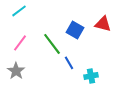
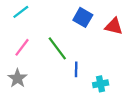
blue square: (75, 30) -> (83, 17), moved
blue line: (69, 63) -> (76, 69), turned 32

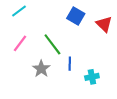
red triangle: (114, 26) -> (104, 24), turned 30
gray star: (18, 78) -> (41, 69), moved

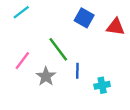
red triangle: (104, 24) -> (116, 27), turned -36
pink line: (20, 43) -> (22, 61), moved

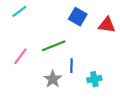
green line: (58, 49) -> (54, 46), turned -75
gray star: (46, 76) -> (53, 79), moved

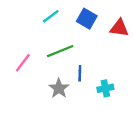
cyan line: (19, 11) -> (51, 16), moved

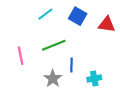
pink line: (23, 63) -> (21, 56), turned -48

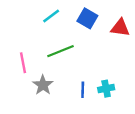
blue line: (71, 65) -> (83, 90), moved
gray star: (53, 79) -> (43, 85), moved

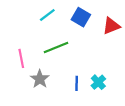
red triangle: (120, 28) -> (111, 26), turned -30
cyan cross: (106, 89) -> (98, 82), turned -32

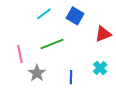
red triangle: (111, 26) -> (103, 34), moved
cyan cross: (98, 82) -> (100, 68), moved

